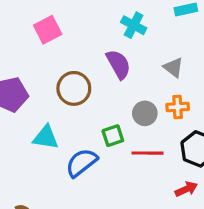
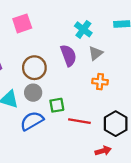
gray triangle: (173, 67) -> (96, 53), moved, turned 35
orange cross: (178, 107) -> (100, 82), moved
gray circle: (145, 113) -> (33, 93), moved

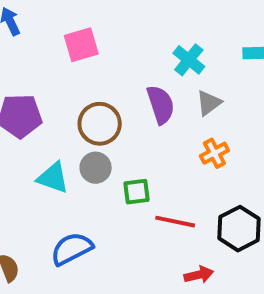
orange cross: (100, 82) -> (214, 153), turned -35
blue semicircle: (32, 121) -> (72, 249), moved
red arrow: (103, 151) -> (199, 275), moved

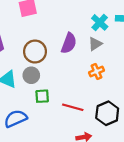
cyan cross: (189, 60) -> (100, 22), moved
purple semicircle: (161, 105) -> (69, 43), turned 35
green square: (136, 192) -> (42, 96), moved

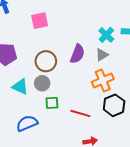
orange cross: (96, 71) -> (103, 80), size x1.5
black hexagon: (107, 113) -> (114, 105), moved

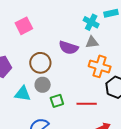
purple semicircle: (77, 54) -> (69, 48), turned 102
gray triangle: (102, 55) -> (92, 42), turned 40
orange cross: (103, 80) -> (100, 66), turned -35

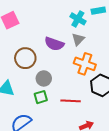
gray triangle: (92, 42) -> (78, 39), turned -40
gray circle: (43, 85) -> (44, 78), moved

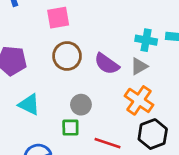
cyan cross: (78, 19) -> (146, 40), turned -35
brown circle: (25, 58) -> (67, 56), moved

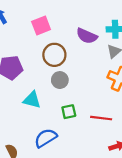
purple semicircle: (107, 64) -> (87, 36), moved
gray circle: (81, 105) -> (60, 80), moved

